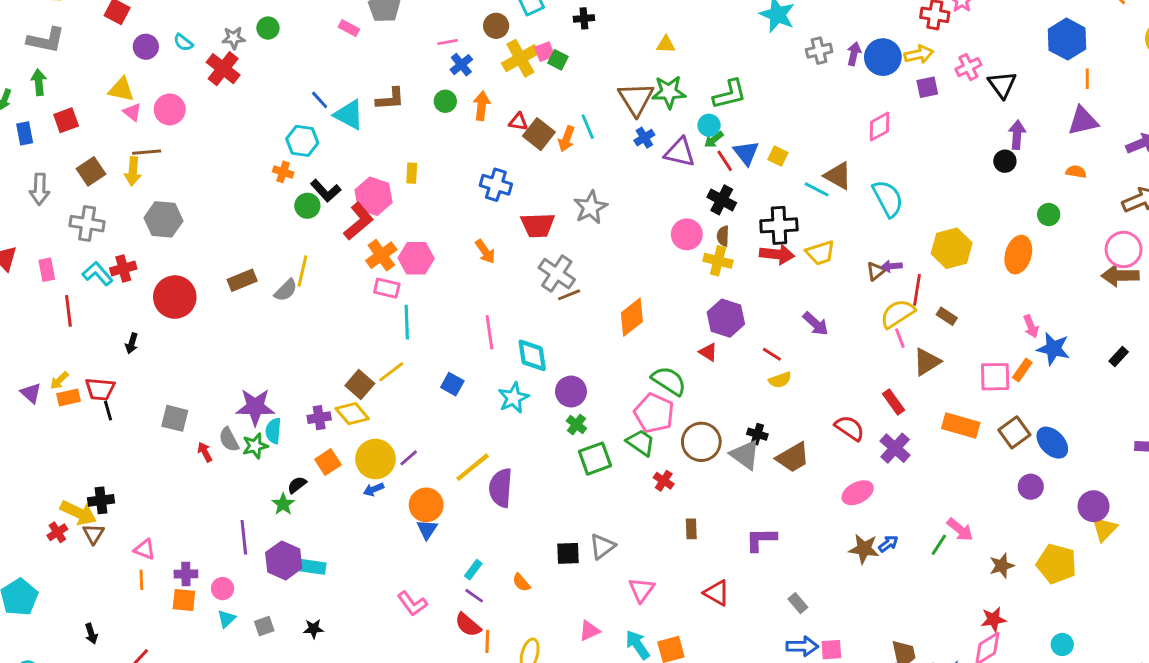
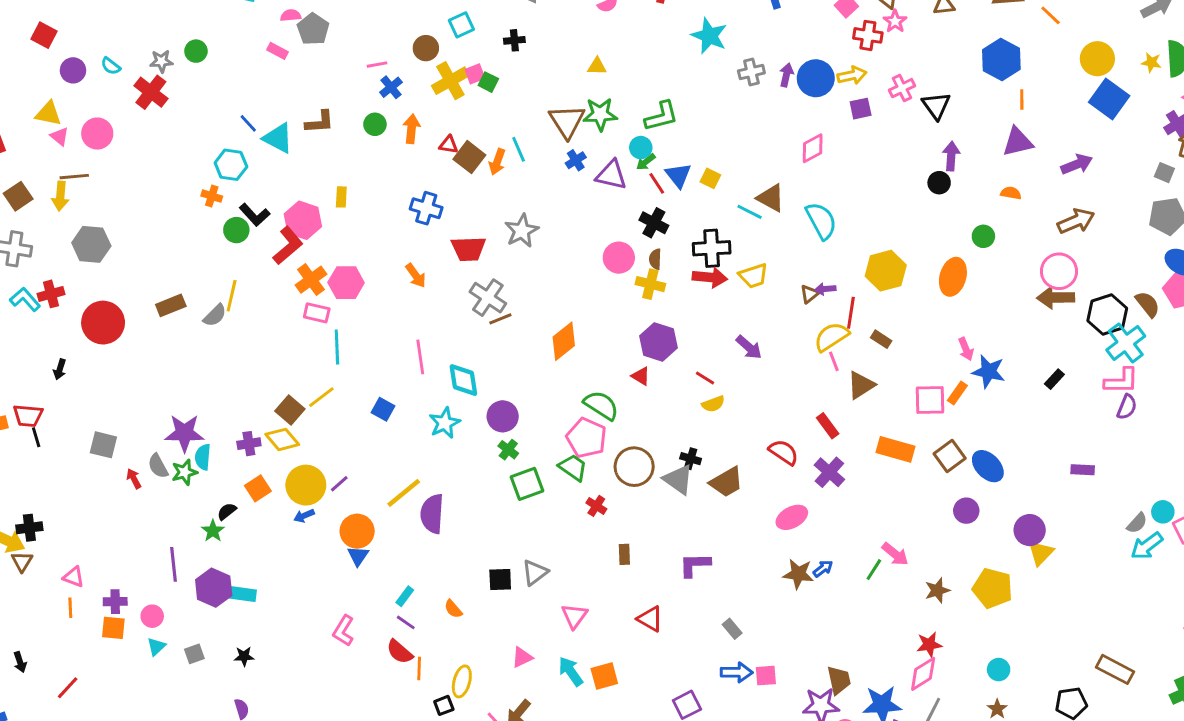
pink L-shape: (412, 604) -> (343, 631), turned 68

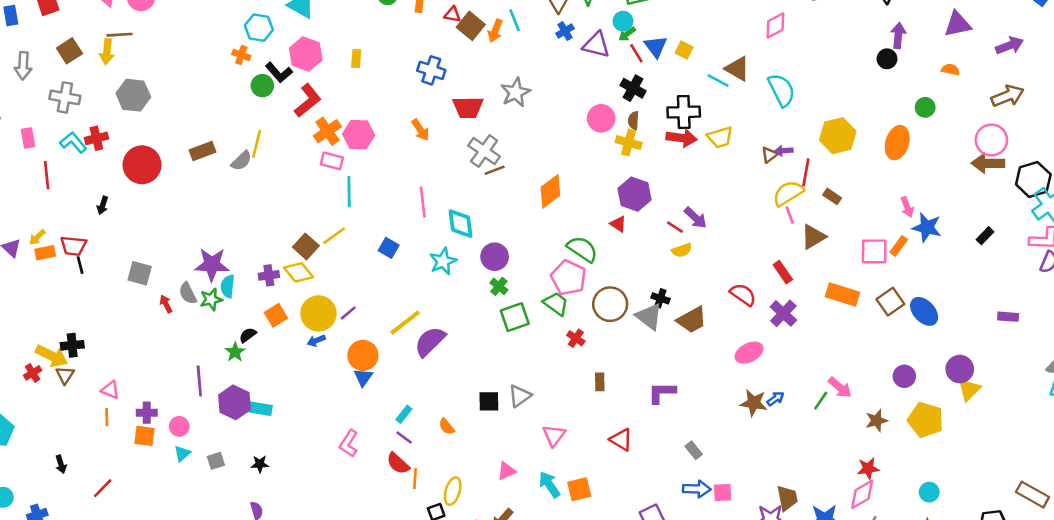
pink hexagon: (303, 220) -> (306, 54), moved
purple arrow: (749, 347) -> (695, 218), moved
purple circle: (966, 511) -> (904, 376), moved
purple semicircle: (432, 514) -> (430, 342), turned 40

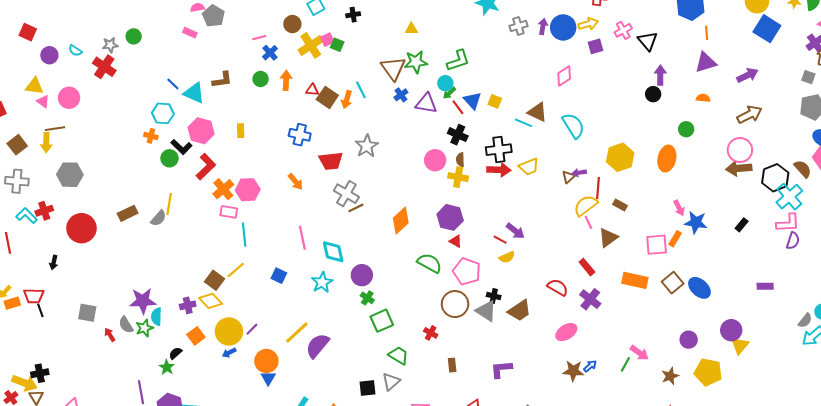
purple hexagon: (634, 194) -> (450, 217), moved
pink pentagon: (568, 278) -> (467, 271), moved
green trapezoid: (556, 304) -> (399, 355), moved

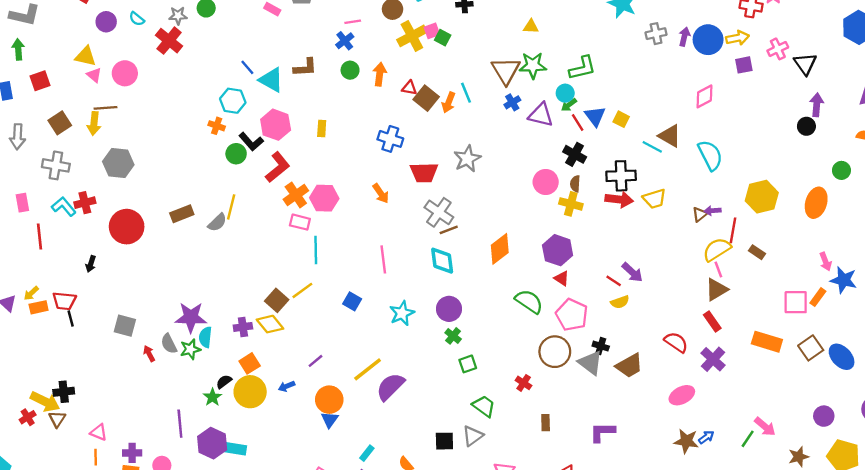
blue cross: (270, 53) -> (345, 41), moved
brown triangle: (608, 238) -> (716, 290), moved
cyan diamond: (333, 252) -> (442, 261), moved
green square: (382, 321) -> (468, 364), size x0.7
yellow circle: (229, 331) -> (250, 392), moved

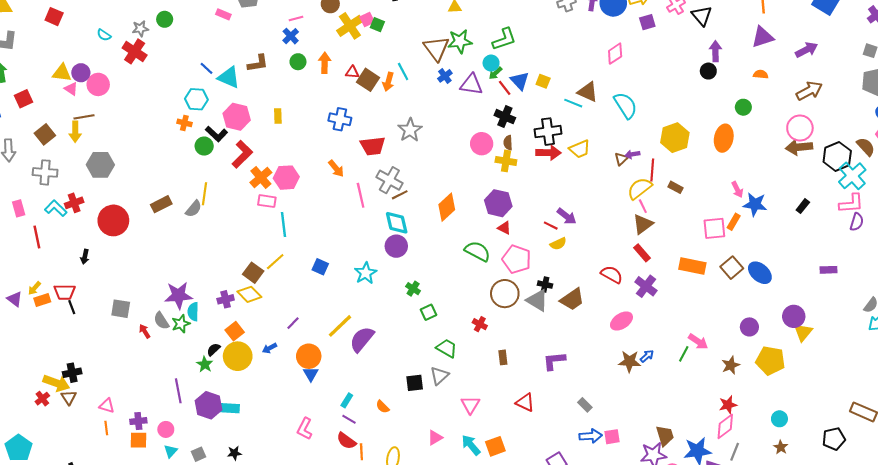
purple circle: (106, 22) -> (81, 73), moved
pink line: (383, 259) -> (361, 195), moved
purple circle: (449, 309) -> (396, 246), moved

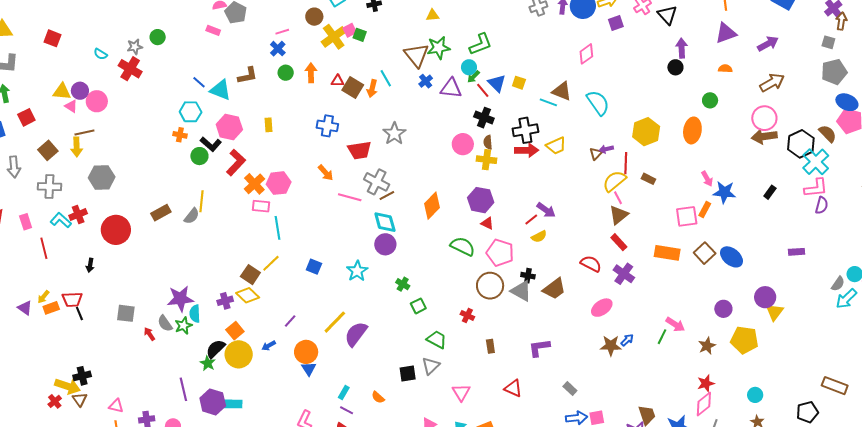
pink line: (361, 195) -> (350, 197), turned -60
red line: (551, 226) -> (531, 219), turned -64
black semicircle: (214, 350) -> (216, 349), size x1.5

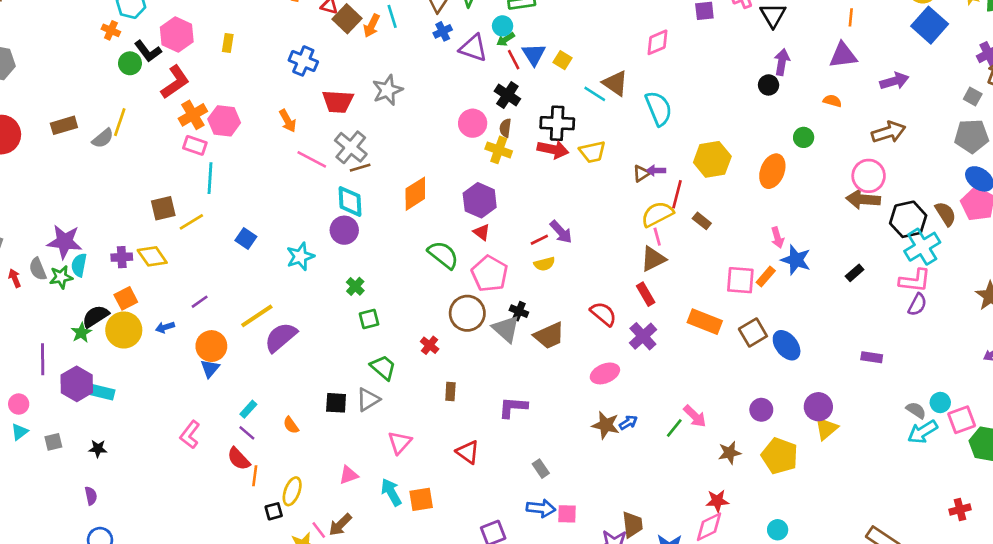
brown square: (250, 275) -> (163, 208), moved, turned 30
gray semicircle: (838, 284) -> (916, 410), turned -105

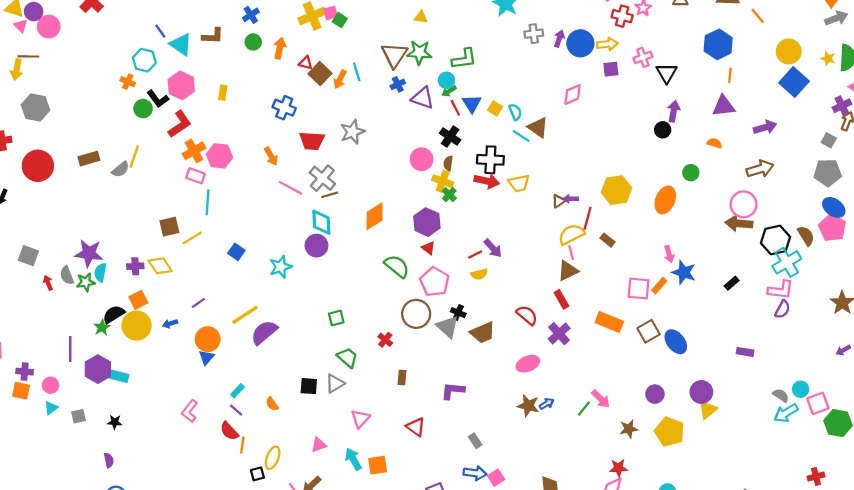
cyan semicircle: (659, 108) -> (515, 112), moved, size x0.6
green cross: (355, 286) -> (449, 195), moved
pink square: (567, 514) -> (496, 478), turned -35

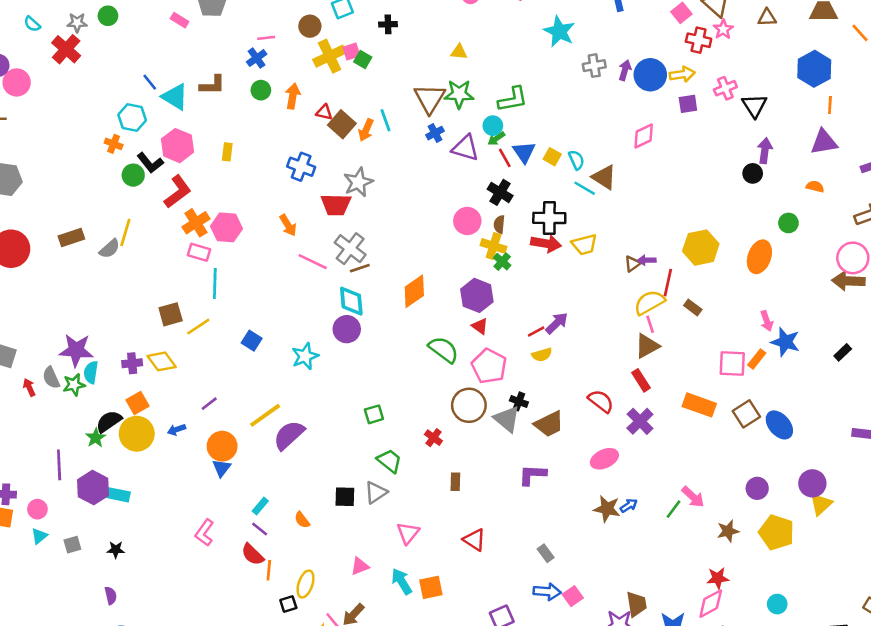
gray star: (352, 132) -> (358, 182), moved
purple arrow: (493, 248) -> (557, 323), turned -90
purple L-shape: (453, 391) -> (532, 475), moved

